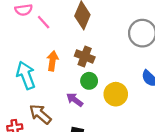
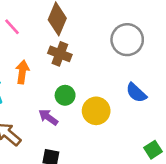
brown cross: (85, 56) -> (60, 54), moved

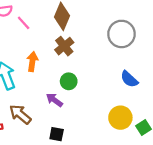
brown cross: (60, 54) -> (64, 46), turned 30
yellow circle: (96, 111) -> (120, 118), moved

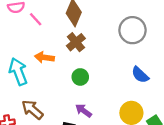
orange arrow: (32, 61) -> (44, 57), turned -90
purple arrow: (54, 100) -> (84, 111), moved

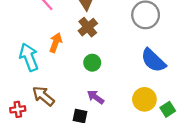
orange arrow: (44, 57) -> (56, 43), turned 102
blue semicircle: (140, 75) -> (153, 60), size x1.4

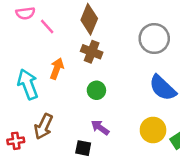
brown cross: (88, 27) -> (92, 52), turned -30
brown arrow: (43, 96) -> (43, 126), turned -105

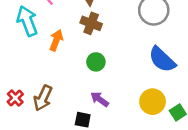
cyan arrow: (28, 84) -> (27, 21), moved
red cross: (16, 141) -> (15, 98), moved, turned -35

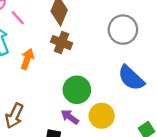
green circle: (96, 62) -> (77, 90), moved, size x1.5
yellow circle: (153, 102) -> (102, 116), moved

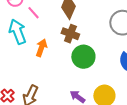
green circle: (77, 90) -> (83, 57), moved

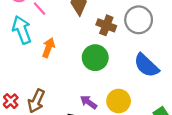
brown cross: (70, 34) -> (106, 25), moved

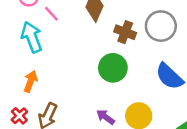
orange arrow: (48, 48) -> (31, 81), moved

